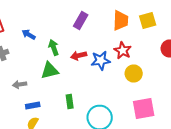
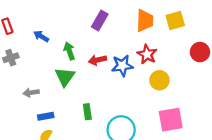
green triangle: (50, 70) -> (65, 77), turned -42

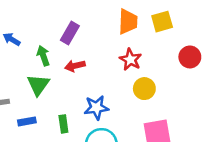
purple rectangle: (100, 21) -> (70, 33), moved
blue star: (122, 66) -> (96, 108), moved
blue rectangle: (46, 116) -> (27, 121), moved

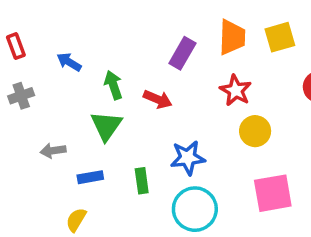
purple rectangle: (70, 33) -> (182, 53), moved
red arrow: (75, 66) -> (158, 99), turned -144

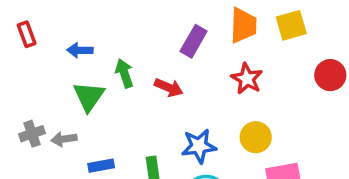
blue arrow: (69, 62) -> (80, 50), turned -30
gray cross: (21, 96) -> (32, 134), moved
green triangle: (106, 126) -> (89, 96), moved
yellow circle: (255, 131) -> (256, 137), moved

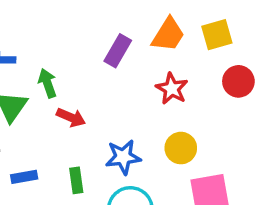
orange trapezoid: (243, 25) -> (168, 35), turned 30
red circle: (330, 75) -> (238, 81), moved
red arrow: (169, 87) -> (71, 117), moved

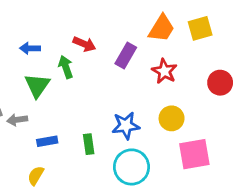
purple rectangle: (118, 51) -> (126, 55), moved
red circle: (238, 81) -> (220, 83), moved
red arrow: (71, 117) -> (84, 44), moved

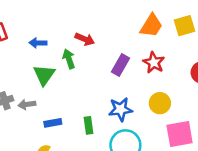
purple rectangle: (126, 55) -> (120, 65), moved

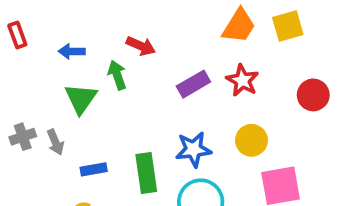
purple rectangle: (120, 65) -> (193, 84), turned 30
gray arrow: (27, 104) -> (55, 142), turned -105
green rectangle: (88, 125) -> (146, 173), size x1.5

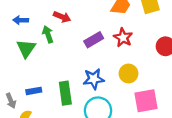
gray arrow: (55, 142) -> (11, 101), moved

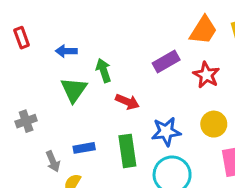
red arrow: (62, 17) -> (127, 102), moved
purple rectangle: (94, 40) -> (166, 62), moved

